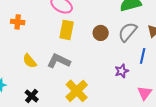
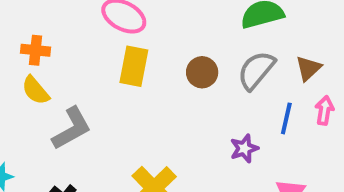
yellow semicircle: (30, 61) -> (36, 90), moved
gray L-shape: (59, 61) -> (72, 128), moved, turned 125

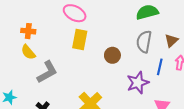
gray semicircle: (256, 70) -> (144, 42), turned -30
brown circle: (202, 72) -> (112, 55), moved
purple star: (244, 149) -> (138, 83), size x1.5

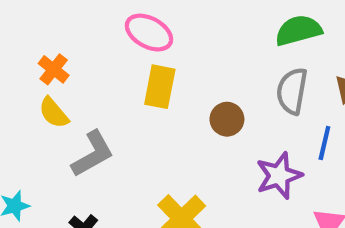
orange cross: (28, 31) -> (54, 69), turned 32

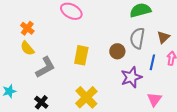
yellow rectangle: (160, 87) -> (81, 55), moved
brown circle: (227, 119) -> (117, 51), moved

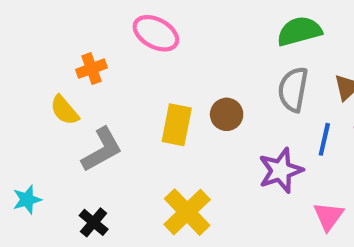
orange cross: (27, 28) -> (91, 69), moved, turned 32
brown circle: (117, 51) -> (227, 114), moved

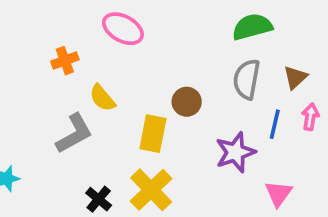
yellow semicircle: (64, 110) -> (102, 98), moved
yellow rectangle: (177, 125) -> (153, 134), moved
black cross: (94, 222) -> (99, 199), moved

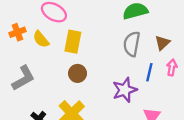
yellow semicircle: (102, 98) -> (41, 39), moved
brown circle: (187, 102) -> (78, 73), moved
yellow rectangle: (153, 134) -> (73, 42), moved

